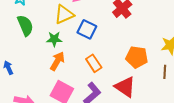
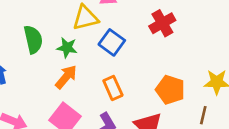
green semicircle: (25, 25) -> (33, 39), moved

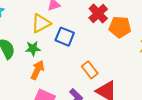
orange rectangle: (113, 88) -> (90, 70), moved
orange pentagon: (170, 90) -> (120, 27), moved

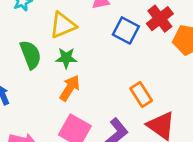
yellow triangle: (41, 23) -> (63, 25), moved
blue square: (65, 37) -> (126, 30), moved

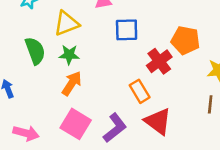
red cross: (160, 19) -> (159, 61), moved
blue square: (126, 30) -> (127, 30), turned -30

